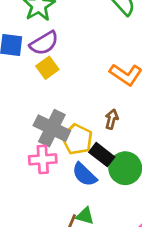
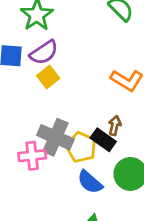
black rectangle: (102, 155) -> (103, 140), moved
pink cross: (43, 159) -> (32, 156), moved

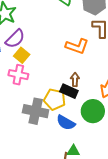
gray cross: (55, 137) -> (36, 111), moved
pink cross: (32, 156) -> (18, 75), moved, turned 30

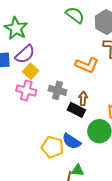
yellow pentagon: (55, 99) -> (53, 147), moved
gray cross: (36, 111) -> (58, 90), moved, size x0.7

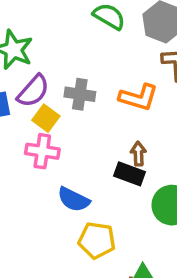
gray cross: (58, 90) -> (80, 94), moved
blue semicircle: (72, 141) -> (74, 199), moved

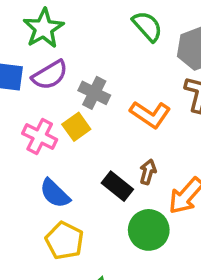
yellow square: (46, 118) -> (76, 127), moved
brown arrow: (138, 154) -> (148, 172), moved

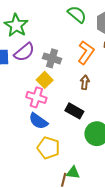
orange L-shape: (150, 114) -> (86, 52), moved, turned -80
pink cross: (40, 136) -> (36, 97), moved
brown arrow: (148, 172) -> (85, 82), moved

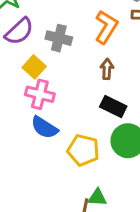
yellow square: (45, 80) -> (34, 67), moved
black rectangle: (74, 111) -> (113, 107), moved
yellow pentagon: (48, 148) -> (83, 150), moved

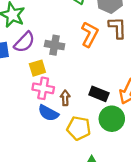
yellow square: (34, 67) -> (37, 68), turned 35
brown arrow: (107, 69) -> (65, 98), moved

